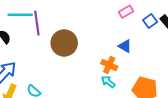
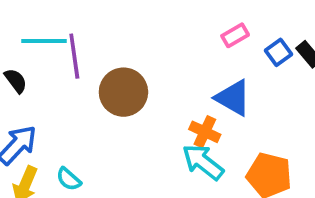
blue triangle: (125, 46) -> (233, 98), size x1.5
cyan arrow: (108, 82) -> (203, 162), size x1.6

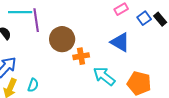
orange cross: (205, 132) -> (81, 56), moved, turned -35
cyan semicircle: (69, 179) -> (33, 85), turned -112

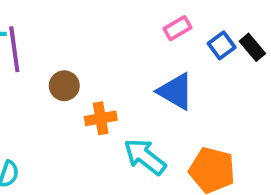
brown circle: (62, 39) -> (64, 86), size x0.6

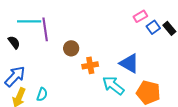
pink rectangle: (177, 28) -> (140, 16), moved
blue triangle: (176, 91) -> (129, 63), moved

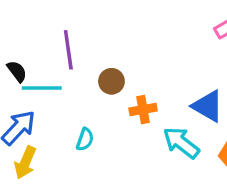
cyan line: (29, 21) -> (42, 88), moved
cyan semicircle: (42, 94) -> (85, 139), moved

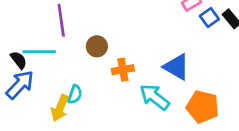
black semicircle: (17, 71) -> (19, 60), moved
yellow arrow: (25, 163) -> (60, 108), moved

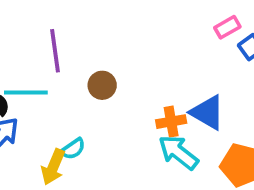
orange cross: (123, 70) -> (171, 122), moved
cyan semicircle: (75, 94) -> (73, 149), turned 36

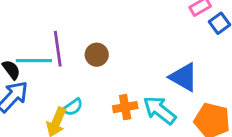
purple line: (55, 51) -> (58, 49), moved
orange cross: (171, 122) -> (125, 107), moved

